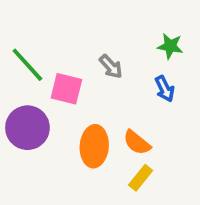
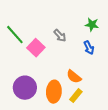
pink square: (66, 89) -> (36, 48), turned 30
purple circle: (27, 128) -> (25, 88), moved
orange ellipse: (94, 146) -> (54, 92), moved

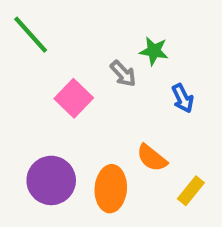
green star: (92, 25) -> (154, 51), moved
green line: (15, 35) -> (31, 35), moved
yellow rectangle: (76, 96) -> (191, 191), moved

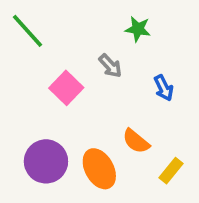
green star: (154, 51) -> (138, 29), moved
orange ellipse: (111, 189) -> (99, 169), turned -33

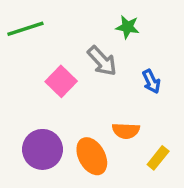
green line: (28, 31) -> (25, 29), turned -66
gray arrow: (110, 66) -> (102, 61), size x1.4
orange semicircle: (136, 141) -> (126, 131), turned -36

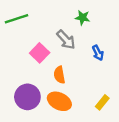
orange semicircle: (126, 131) -> (59, 75), moved, turned 77
orange ellipse: (92, 156) -> (59, 101), turned -35

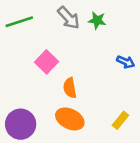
gray arrow: (66, 40) -> (69, 18), moved
blue arrow: (98, 53) -> (126, 62), moved, turned -40
purple circle: (27, 97) -> (21, 124), moved

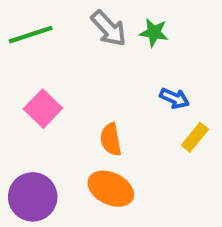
pink square: (46, 62) -> (43, 109), moved
blue arrow: (126, 62) -> (174, 98), moved
yellow rectangle: (120, 120) -> (195, 137), moved

